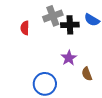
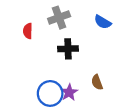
black cross: (70, 25) -> (68, 49), moved
purple star: (69, 58) -> (69, 92), moved

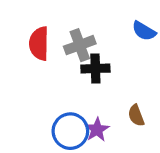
gray cross: (59, 18) -> (80, 45), moved
red semicircle: (28, 31) -> (39, 43), size x1.5

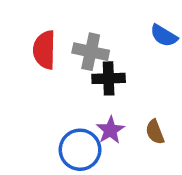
gray cross: (80, 45) -> (91, 52), turned 32
purple star: (97, 130) -> (110, 130), moved

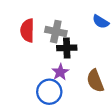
purple star: (110, 130) -> (60, 72), moved
brown semicircle: (155, 132) -> (95, 81), size x1.5

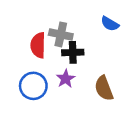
red semicircle: (27, 30) -> (38, 45), moved
blue circle: (49, 92) -> (33, 86), moved

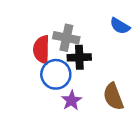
purple star: (66, 79) -> (72, 100), moved
blue circle: (33, 86) -> (56, 74), moved

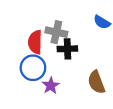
blue circle: (56, 74) -> (33, 68), moved
purple star: (72, 100) -> (51, 86), moved

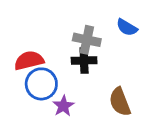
gray cross: (56, 32) -> (87, 40), moved
red semicircle: (35, 42) -> (29, 60), moved, turned 75

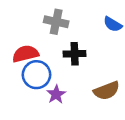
gray cross: (87, 40) -> (56, 22), moved
brown semicircle: (120, 102) -> (107, 91), turned -90

